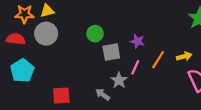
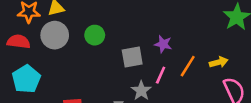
green circle: (95, 34) -> (95, 35), moved

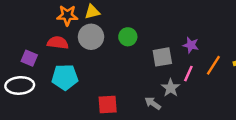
cyan pentagon: (26, 79) -> (65, 77), turned 30

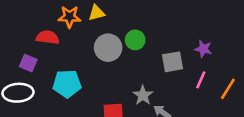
gray circle: (91, 37) -> (108, 48), moved
red semicircle: (58, 43) -> (48, 37), moved
orange line: (213, 65) -> (228, 89), moved
gray star: (171, 88) -> (143, 95), moved

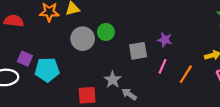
red semicircle: (48, 37) -> (14, 21), moved
purple square: (28, 63) -> (25, 59), moved

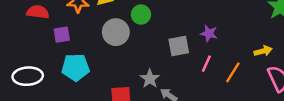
green circle: (106, 32) -> (141, 15), moved
purple square: (25, 59) -> (62, 35), moved, turned -32

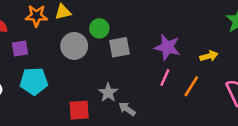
purple star: (209, 33) -> (167, 47), size x1.5
gray square: (179, 46) -> (120, 47), moved
yellow arrow: (263, 51) -> (209, 56), moved

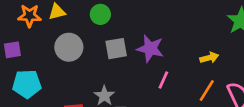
green circle: (99, 28) -> (100, 14), moved
purple star: (167, 47) -> (150, 49), moved
orange line: (191, 86) -> (207, 91), moved

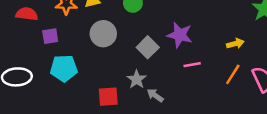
gray square: (116, 49) -> (148, 47), moved, turned -35
pink line: (163, 80) -> (192, 65), turned 56

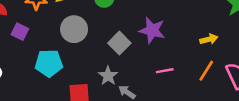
purple square: (50, 36) -> (20, 32), turned 35
pink line: (192, 65) -> (165, 71), moved
cyan pentagon: (64, 68) -> (49, 63), moved

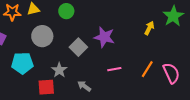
yellow arrow: (209, 39) -> (149, 28), moved, turned -48
gray star: (108, 76) -> (59, 70), moved

